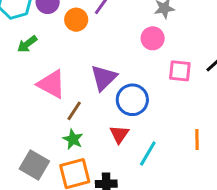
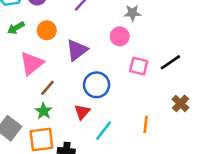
orange circle: (76, 20) -> (47, 30), moved
purple triangle: (104, 78) -> (77, 50), moved
pink triangle: (51, 84) -> (32, 63), turned 45

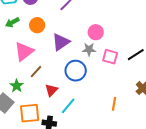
gray star: (132, 13) -> (89, 49), moved
green star: (44, 111) -> (17, 86), moved
red triangle: (82, 112) -> (51, 90), moved
cyan line: (104, 131) -> (68, 106), moved

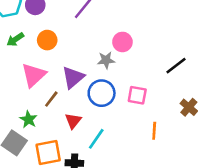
purple triangle: (61, 42) -> (73, 77), moved
gray star: (89, 49) -> (106, 60), moved
pink square: (110, 57) -> (137, 95), moved

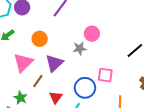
orange circle: (47, 40) -> (40, 39), moved
blue circle: (102, 93) -> (85, 88), moved

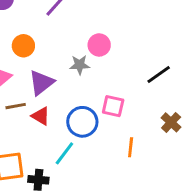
brown line: (38, 81) -> (16, 106), turned 40
red triangle: (56, 97) -> (41, 116), moved, turned -40

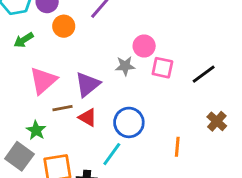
orange circle: (23, 46) -> (64, 26), moved
pink square: (113, 106) -> (162, 68), moved

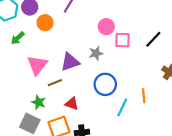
gray star: (125, 66) -> (96, 53), moved
purple triangle: (88, 84) -> (70, 62), turned 30
red triangle: (88, 117) -> (72, 104), moved
cyan line: (112, 154) -> (122, 107), moved

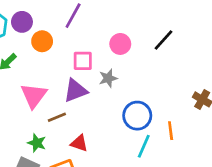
black line: (153, 39) -> (163, 40), moved
pink square: (122, 40) -> (83, 61), moved
blue circle: (105, 84) -> (137, 116), moved

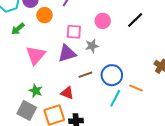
brown line: (57, 117) -> (85, 75), moved
orange line: (171, 131) -> (136, 88), turned -64

